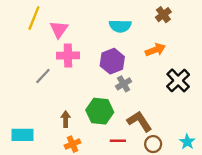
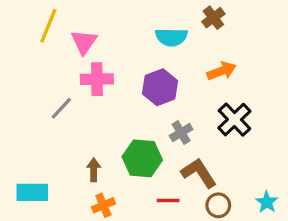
brown cross: (163, 15) -> (213, 18), moved
black cross: (178, 80) -> (234, 120), moved
gray cross: (124, 84) -> (181, 133), moved

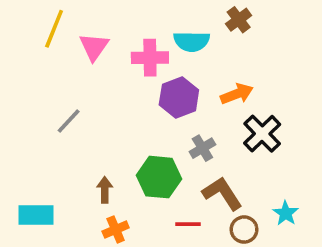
orange arrow: (221, 71) -> (237, 94), moved
pink cross: (97, 79) -> (150, 58), moved
cyan star: (267, 202) -> (286, 213), moved

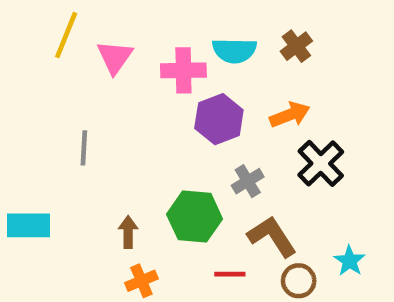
brown cross: (239, 20) -> (296, 46), moved
gray line: (69, 121) -> (84, 148), turned -40
cyan rectangle: (36, 215) -> (29, 225), moved

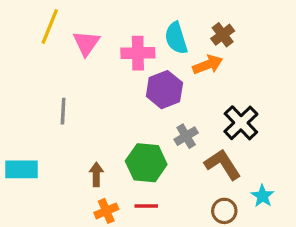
cyan semicircle: (234, 51) -> (176, 38), turned 72
orange arrow: (290, 115) -> (208, 65), moved
brown L-shape: (272, 236) -> (223, 164), moved
red line: (230, 274) -> (146, 206), moved

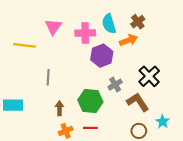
yellow line: (50, 26) -> (24, 45), moved, turned 75
gray line: (63, 111) -> (48, 77), moved

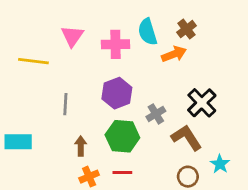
purple hexagon: (102, 56) -> (117, 93), moved

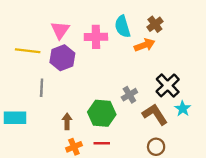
purple hexagon: (117, 93) -> (62, 58), moved
gray line: (65, 104) -> (42, 88), moved
cyan star: (220, 164) -> (183, 109), moved

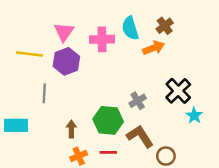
brown L-shape: (155, 114) -> (140, 136), moved

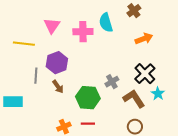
brown cross: (165, 26) -> (134, 11), moved
orange arrow: (154, 48) -> (144, 39), moved
purple hexagon: (66, 61) -> (57, 63), moved
brown arrow: (71, 129) -> (58, 87), moved, turned 144
brown L-shape: (140, 136) -> (134, 99), moved

